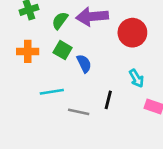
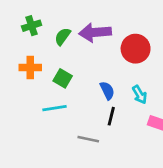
green square: (63, 50) -> (63, 78), moved
blue semicircle: (84, 64) -> (107, 91), moved
gray line: (79, 112) -> (88, 139), moved

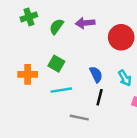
purple arrow: (95, 32) -> (85, 23), size x0.7
orange cross: (30, 68) -> (28, 74), moved
cyan line: (54, 108) -> (61, 90), moved

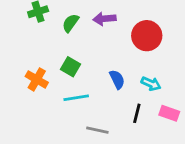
orange cross: (28, 74) -> (37, 79), turned 30
cyan arrow: (125, 78) -> (151, 84), turned -35
black line: (100, 97) -> (137, 113), moved

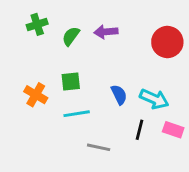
red circle: (147, 36) -> (167, 42), moved
green square: (71, 67) -> (71, 81), turned -36
cyan arrow: (151, 84) -> (154, 99), size x1.4

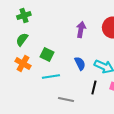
purple arrow: (106, 32) -> (81, 30), moved, turned 105
green semicircle: (71, 36) -> (22, 40), moved
green square: (71, 81) -> (47, 54), turned 32

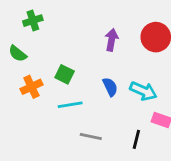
green semicircle: (22, 40) -> (18, 54), moved, turned -88
orange cross: (23, 64) -> (31, 87), turned 35
black line: (94, 88) -> (136, 139), moved

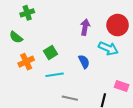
green square: (65, 74) -> (51, 52), turned 32
cyan arrow: (143, 91) -> (108, 48), moved

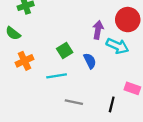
purple arrow: (85, 27) -> (98, 30), moved
green square: (51, 52) -> (65, 51), moved

